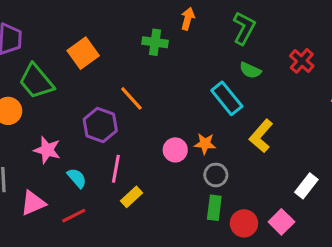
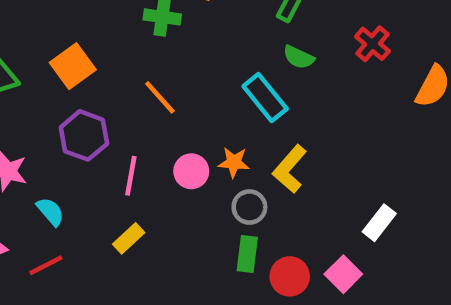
orange square: (83, 53) -> (73, 66), moved
orange line: (131, 98) -> (160, 97), moved
yellow L-shape: (261, 136) -> (290, 169), moved
pink line: (116, 169) -> (131, 176), moved

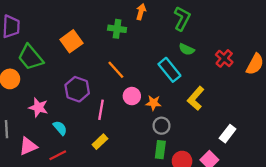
red cross: (372, 44) -> (224, 58), moved
orange square: (73, 66) -> (71, 41), moved
yellow L-shape: (290, 169) -> (196, 98), moved
pink circle: (191, 171) -> (132, 96), moved

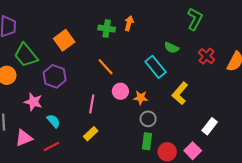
orange arrow: (141, 12) -> (129, 23), moved
green L-shape: (182, 19) -> (195, 19), moved
purple hexagon: (77, 89) -> (55, 76), moved

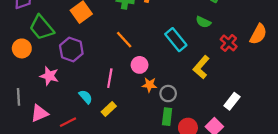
green semicircle: (171, 48) -> (203, 22), moved
red cross: (207, 56) -> (229, 43), moved
orange star: (141, 98) -> (149, 85), moved
cyan semicircle: (54, 121) -> (86, 97), moved

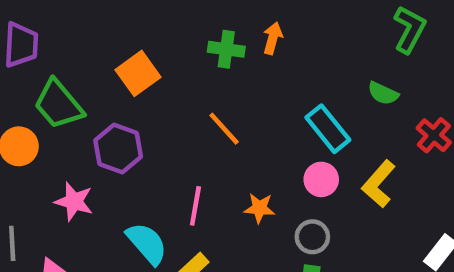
pink circle: (140, 65) -> (321, 179), moved
orange star: (149, 85) -> (259, 208), moved
cyan semicircle: (86, 97) -> (147, 243), size x1.5

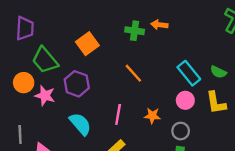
orange arrow: (273, 38) -> (159, 25), turned -98
green semicircle: (383, 93) -> (218, 72), moved
yellow L-shape: (379, 184) -> (216, 103), turned -50
pink star: (74, 201) -> (45, 96), moved
cyan semicircle: (147, 243) -> (80, 124), moved

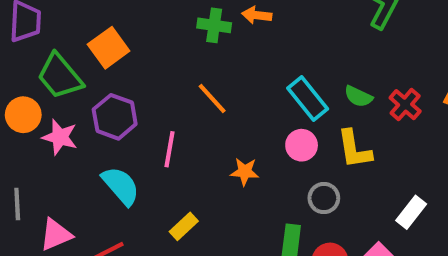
orange square: (87, 44) -> (109, 48), moved
pink line: (118, 114) -> (169, 149), moved
gray circle: (181, 131) -> (324, 198), moved

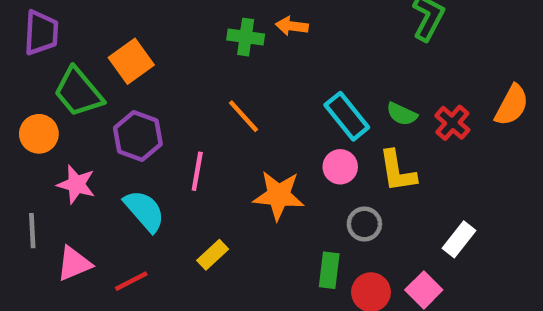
pink star: (60, 137) -> (76, 184), moved
orange star: (245, 172) -> (279, 195), size x1.6

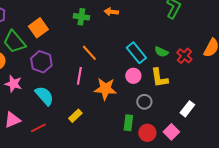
green cross: (246, 37) -> (81, 17), moved
pink line: (197, 171) -> (79, 76), moved

